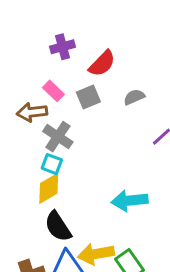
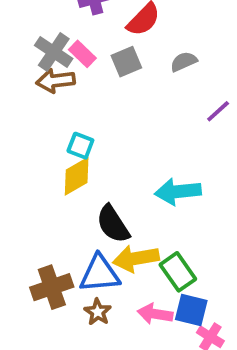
gray cross: (58, 137) -> (54, 52), moved
black semicircle: (58, 226) -> (113, 224), moved

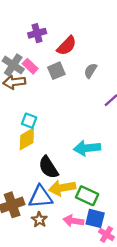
gray semicircle: (184, 62) -> (90, 71), turned -35
green rectangle: (178, 272) -> (87, 196), turned -30

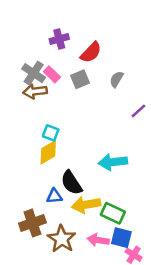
blue triangle: (40, 197) -> (54, 196), moved, size x0.6
brown star: (39, 220) -> (62, 239), size x1.6

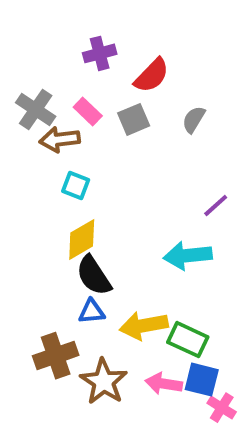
gray cross: (34, 73) -> (36, 109), moved
purple line: (138, 111) -> (216, 206), moved
cyan square: (51, 133) -> (76, 186), moved
black semicircle: (71, 183) -> (94, 276), moved

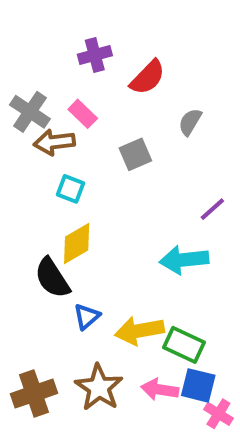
gray square: (134, 119) -> (135, 154), moved
black semicircle: (94, 276) -> (52, 278), moved
blue triangle: (92, 312) -> (87, 316), turned -36
brown cross: (56, 356) -> (34, 394), moved

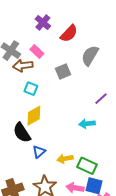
purple cross: (95, 55) -> (43, 22), turned -35
gray semicircle: (190, 122) -> (90, 56), size x1.5
cyan arrow: (184, 260) -> (87, 124), size x0.7
yellow arrow: (139, 331) -> (65, 159), size x0.7

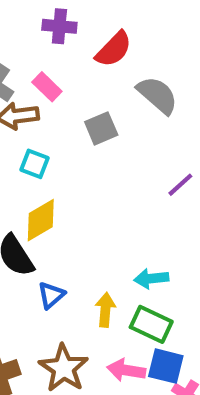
purple cross: (43, 22) -> (59, 26), turned -35
gray semicircle: (90, 56) -> (157, 95), turned 100
cyan arrow: (87, 124) -> (151, 279), moved
yellow arrow: (65, 159) -> (105, 310), turned 105

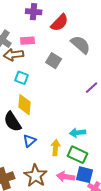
pink rectangle: (47, 87) -> (28, 41), turned -48
gray square: (101, 128) -> (54, 61), turned -35
yellow diamond: (41, 220) -> (25, 105), turned -55

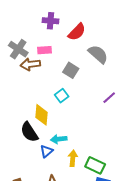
cyan square: (22, 78) -> (62, 96), moved, turned 32
cyan arrow: (78, 133) -> (59, 139), moved

